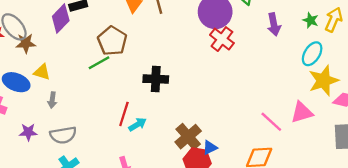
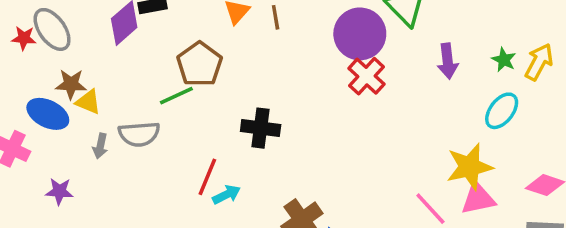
brown star: (26, 43) -> (71, 84), moved
yellow star: (324, 81) -> (469, 167), moved
gray semicircle: (63, 135) -> (139, 134), moved

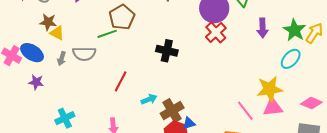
green star: (504, 60) -> (294, 30), size x1.6
blue ellipse: (48, 114) -> (32, 53), moved
black cross: (261, 128) -> (167, 51), moved
cyan arrow: (227, 195) -> (149, 99), moved

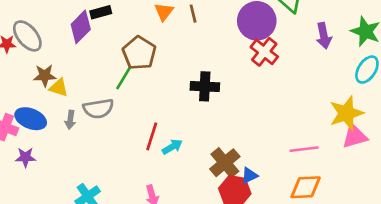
green line: (107, 34) -> (124, 78), turned -30
purple star: (36, 82) -> (25, 157), moved
cyan arrow: (149, 99) -> (172, 147), moved
pink line: (245, 111) -> (304, 149), moved, turned -50

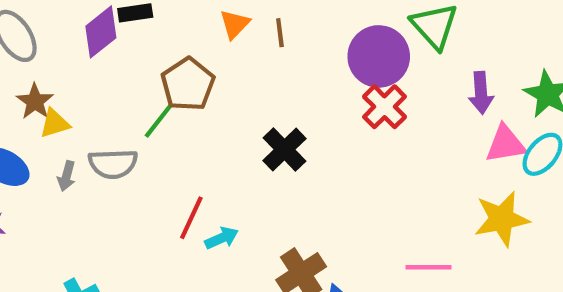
brown star: (45, 76) -> (35, 101), turned 30
black cross: (205, 86) -> (284, 150), turned 36
yellow triangle: (59, 88) -> (55, 123), turned -42
pink triangle: (355, 136) -> (505, 144), moved

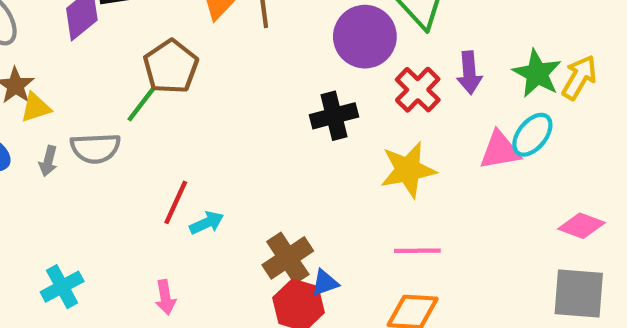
red cross: (384, 107) -> (418, 90), moved
pink triangle: (505, 144) -> (500, 150), moved
black cross: (284, 150) -> (334, 116), moved, turned 30
yellow star: (502, 219) -> (408, 170), moved

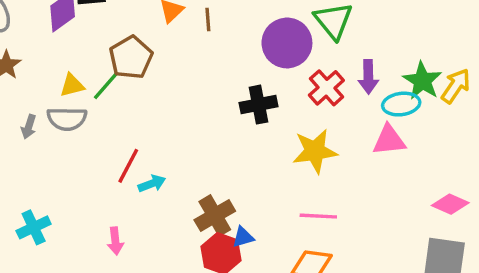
yellow triangle: (36, 108) -> (72, 85), moved
cyan ellipse: (532, 135) -> (401, 104), moved, turned 39

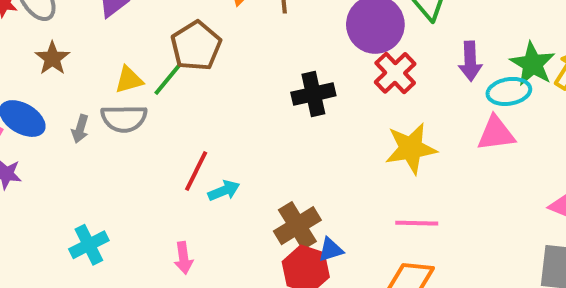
red cross: (326, 88) -> (395, 73), moved
black cross: (259, 105) -> (313, 94), moved

